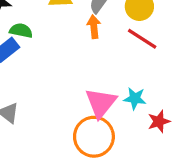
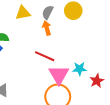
red line: (142, 39) -> (45, 56), moved

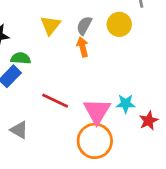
yellow triangle: (23, 13) -> (51, 25), turned -42
red line: (45, 56) -> (55, 101), moved

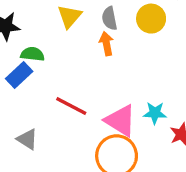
gray semicircle: (84, 26) -> (110, 18), turned -42
pink triangle: (97, 111) -> (121, 121), turned -32

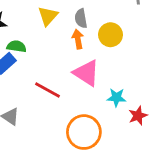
yellow circle: (151, 19) -> (110, 35), moved
pink triangle: (121, 121) -> (86, 73), moved

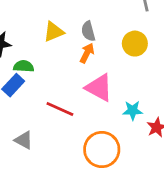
yellow triangle: (48, 16) -> (54, 32), turned 30
yellow circle: (110, 35) -> (135, 44), moved
orange arrow: (78, 39) -> (87, 53), turned 42

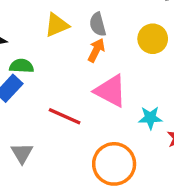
gray triangle: (24, 140) -> (22, 153), turned 30

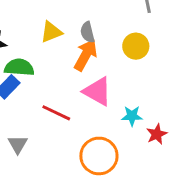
orange arrow: (96, 50) -> (86, 55), size x1.5
green semicircle: (22, 66) -> (19, 67), size x1.4

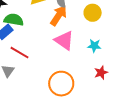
red line: (56, 113) -> (19, 53), moved
cyan star: (132, 116) -> (94, 46), moved

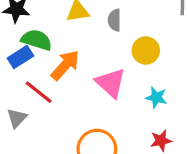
yellow circle: (93, 13) -> (146, 51), moved
orange arrow: (59, 16) -> (65, 65), moved

